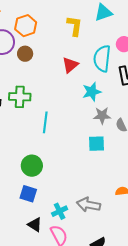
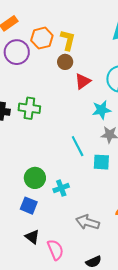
yellow L-shape: (75, 26) -> (68, 40), moved
brown circle: (25, 54) -> (65, 62), moved
cyan line: (45, 122) -> (78, 146), moved, turned -40
cyan cross: (60, 211) -> (61, 188), moved

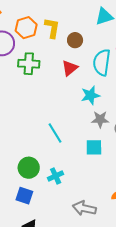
brown circle: (65, 62) -> (75, 40), moved
green cross: (29, 108) -> (29, 64), moved
cyan line: (78, 146) -> (55, 133), moved

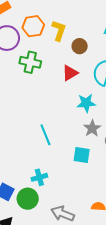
gray star: (100, 119) -> (92, 128), turned 30
green circle: (29, 168) -> (28, 199), moved

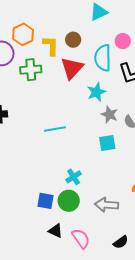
yellow L-shape: (59, 31) -> (51, 46), moved
red triangle: (70, 73) -> (72, 68), size x1.4
cyan line: (45, 135) -> (55, 129), moved, turned -60

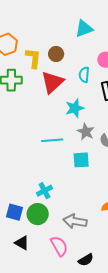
cyan semicircle: (103, 58) -> (84, 75), size x0.6
cyan line: (55, 129) -> (52, 140), moved
pink semicircle: (81, 238) -> (59, 246), moved

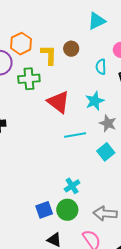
red triangle: (52, 82) -> (58, 102), moved, turned -35
cyan square: (81, 160) -> (106, 152), turned -30
blue square: (14, 212) -> (44, 210), turned -30

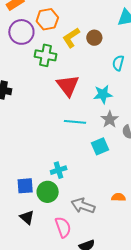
yellow L-shape: (49, 55) -> (71, 38), turned -140

